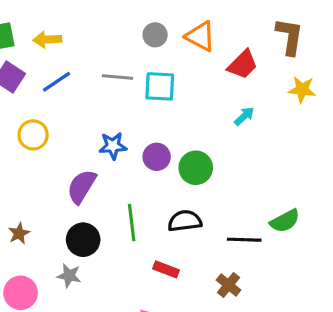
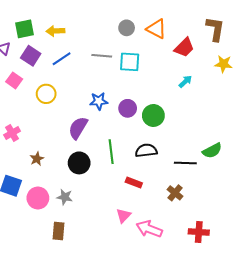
gray star: (69, 276) -> (65, 197), moved

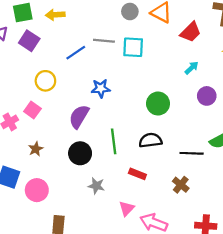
blue line: (62, 59) -> (76, 53), moved
pink square: (14, 80) -> (32, 110), moved
purple circle: (128, 108) -> (207, 96), moved
gray star: (65, 197) -> (96, 186), moved

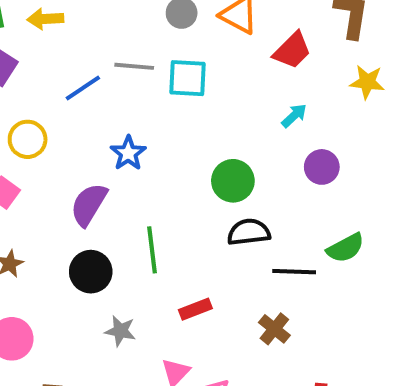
blue star: (101, 88) -> (128, 153), turned -30
black semicircle: (150, 140) -> (249, 232), moved
red rectangle: (137, 174) -> (195, 309), turned -42

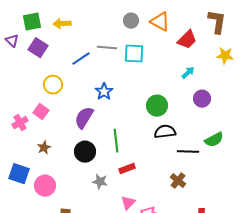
red rectangle: (195, 309) -> (127, 169), moved

